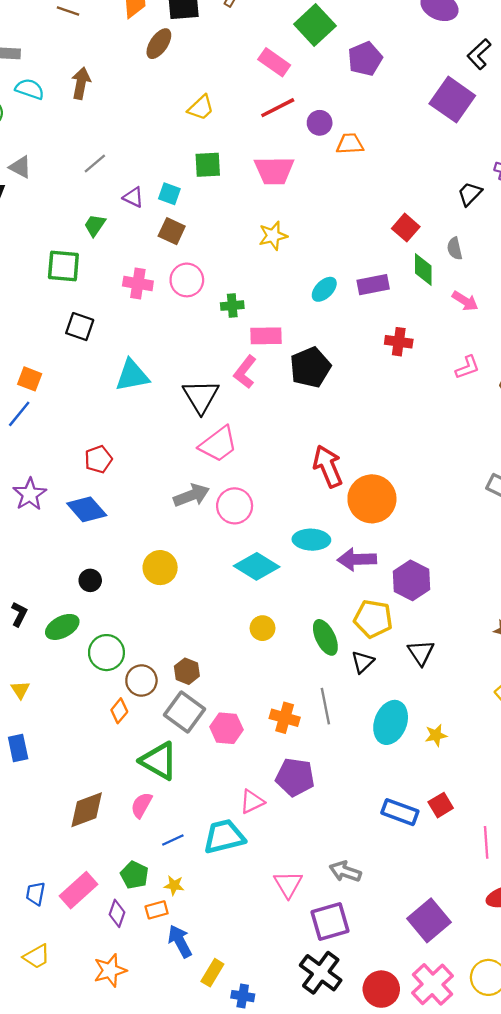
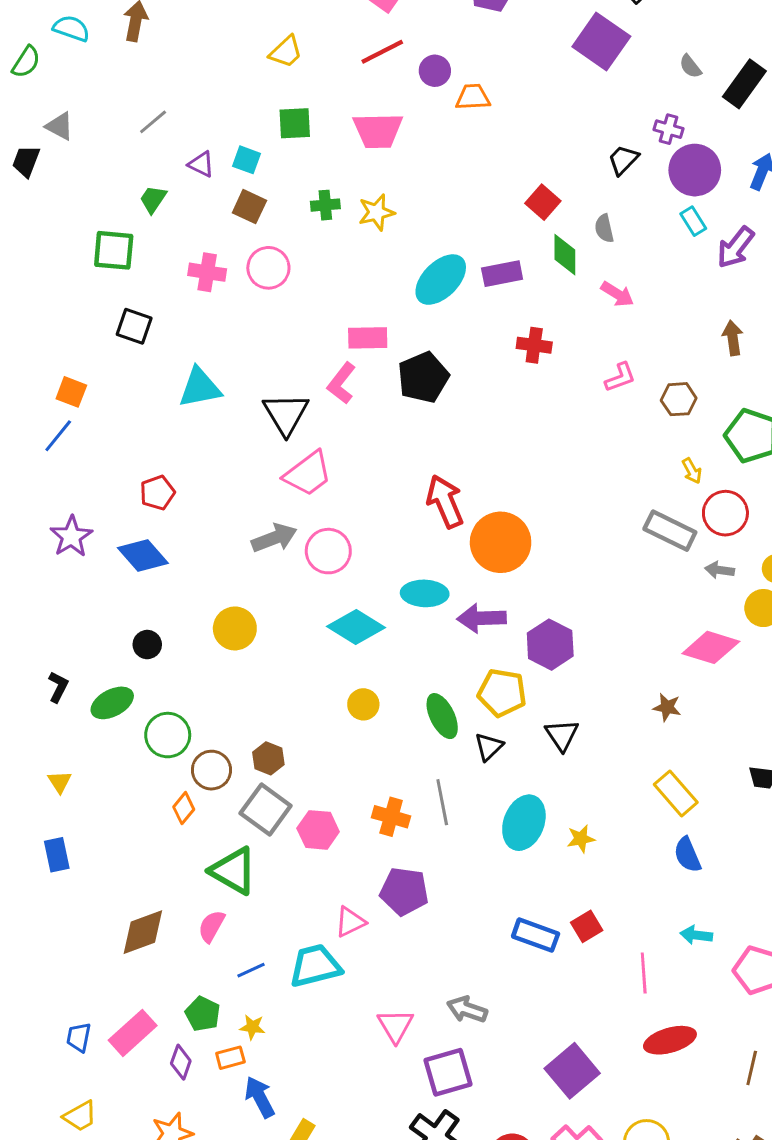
cyan ellipse: (324, 289) -> (441, 280), size x1.6
green cross: (232, 306) -> (325, 205), moved

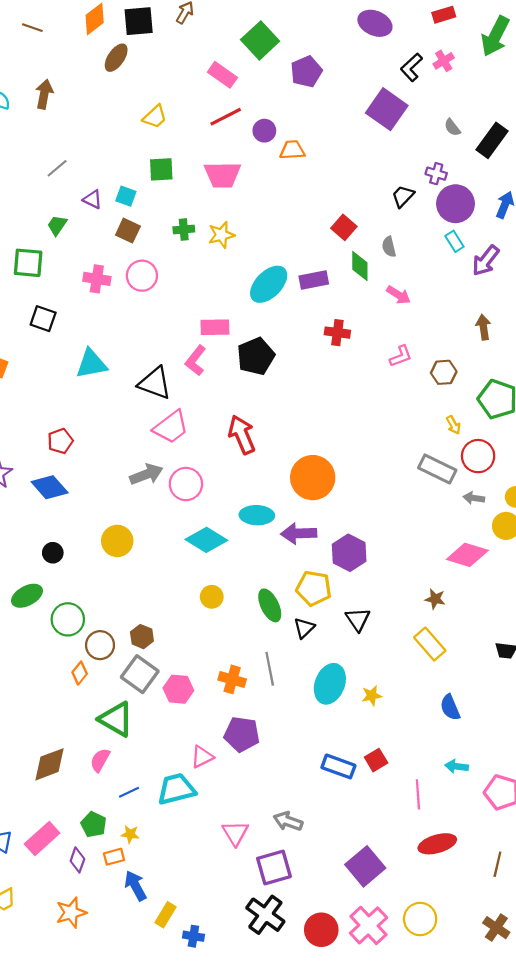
black triangle: (286, 414) -> (155, 383), turned -39
red arrow: (445, 501) -> (242, 435), moved
yellow rectangle: (676, 793) -> (430, 644), moved

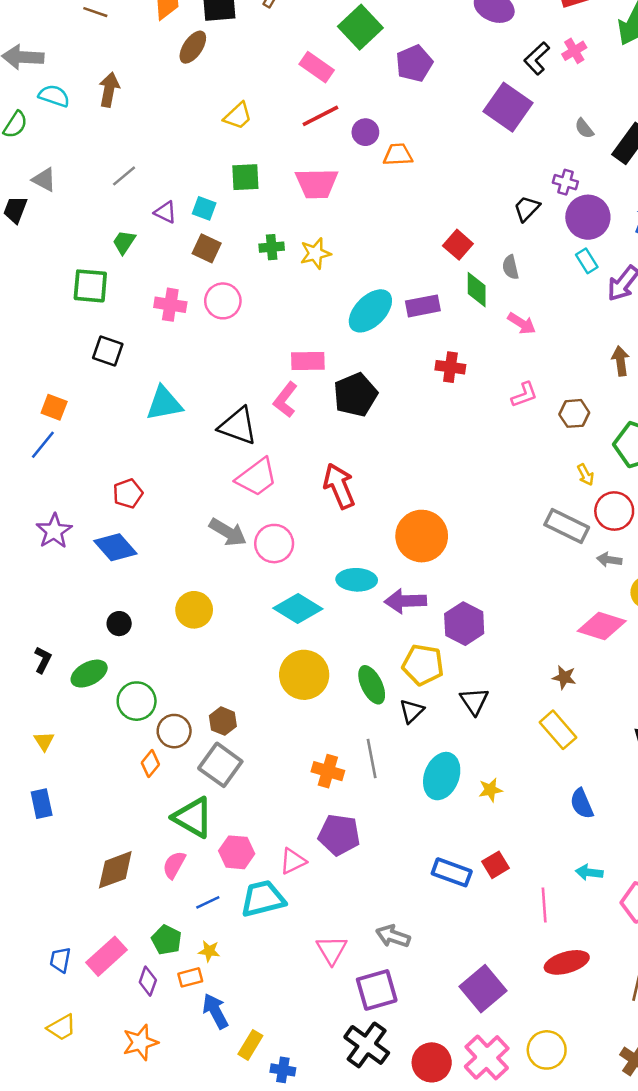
gray arrow: (146, 474) -> (228, 532), turned 52
yellow circle: (212, 597) -> (304, 675), size x1.8
pink hexagon: (178, 689) -> (237, 852), moved

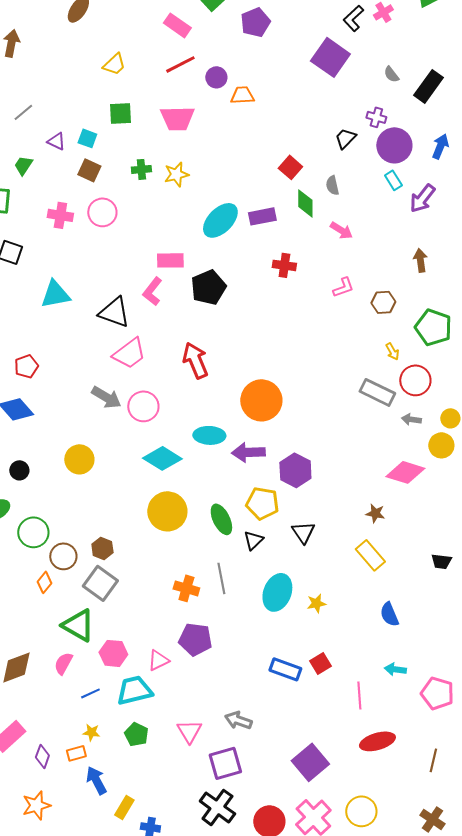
green pentagon: (167, 940) -> (136, 734), moved

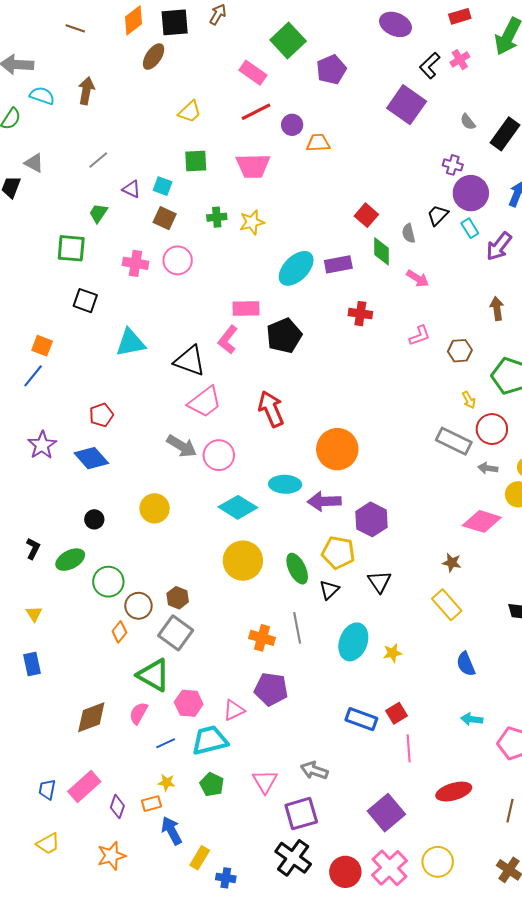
black trapezoid: (345, 138) -> (438, 215), moved
pink line: (359, 695) -> (409, 748), moved

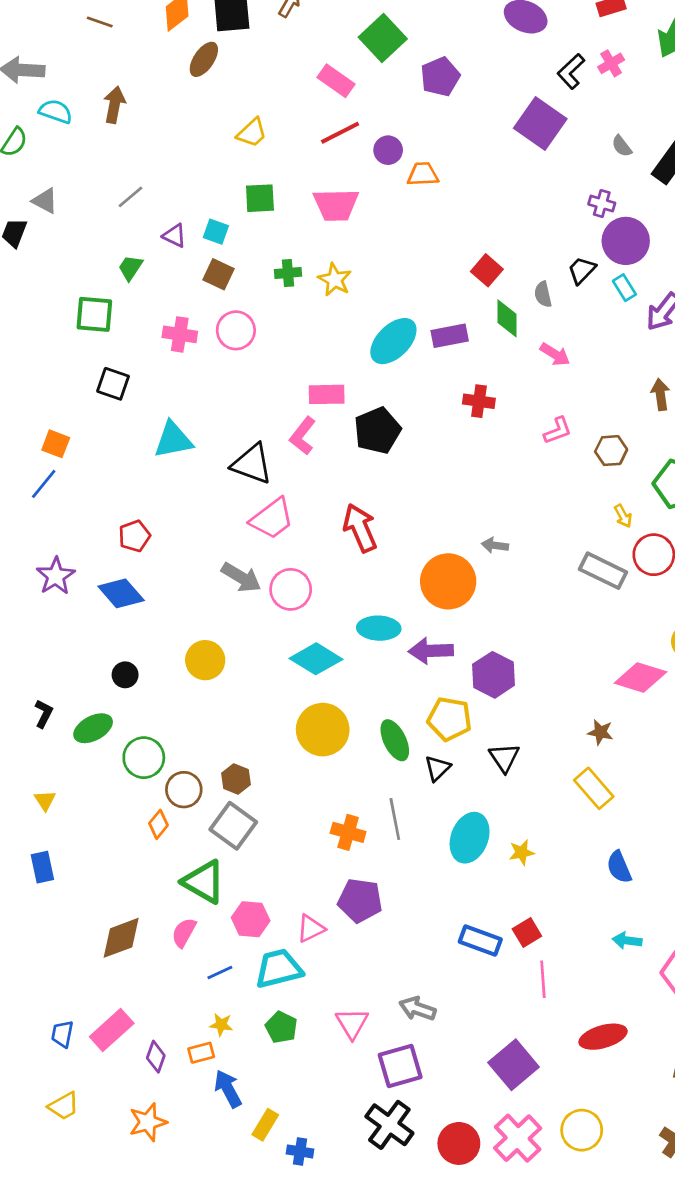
yellow star: (252, 222) -> (335, 280), turned -30
gray arrow: (488, 468) -> (495, 545), moved

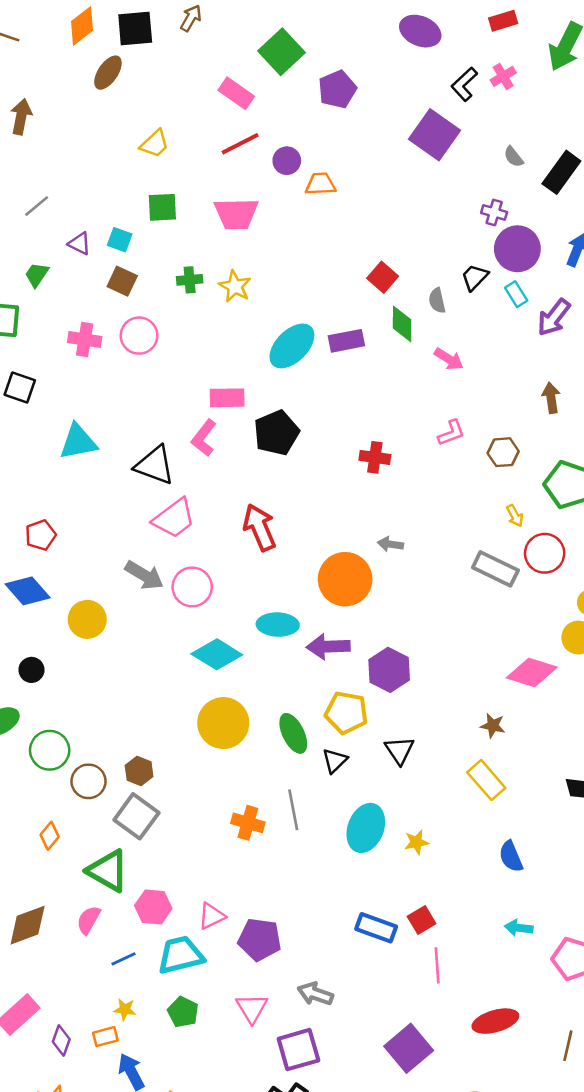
red cross: (479, 401) -> (375, 457), moved
yellow circle: (205, 660) -> (87, 619), moved
orange diamond: (158, 824) -> (50, 836), moved
purple pentagon: (360, 900) -> (260, 939), moved

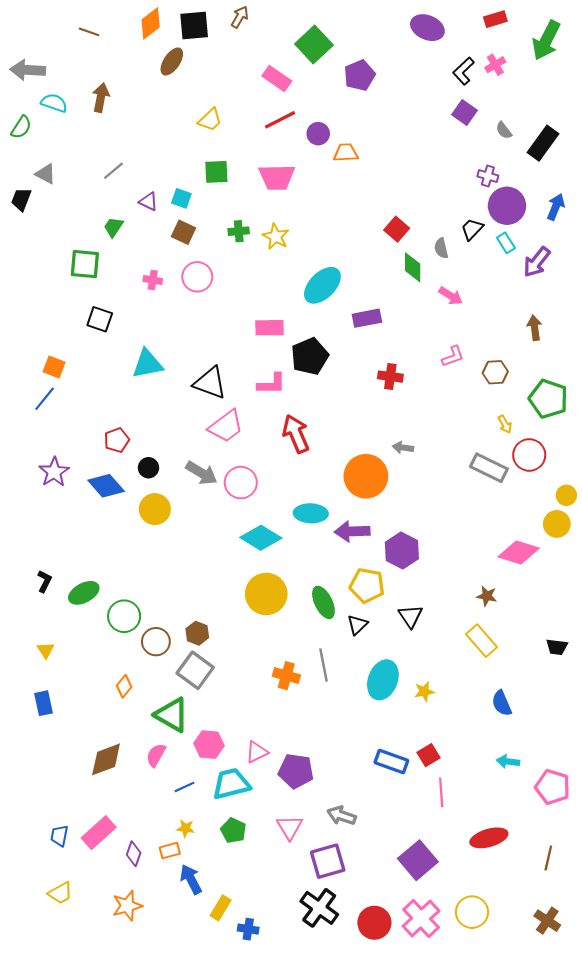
purple square: (434, 135) -> (465, 112), moved, size x0.6
pink cross: (85, 339) -> (153, 280), size x0.7
purple rectangle: (346, 341) -> (367, 318), moved
pink L-shape: (204, 438) -> (272, 384), moved, turned -128
black circle: (31, 670) -> (148, 468), moved

